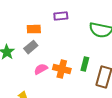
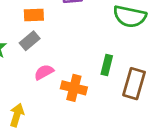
orange cross: (62, 69) -> (74, 88), moved

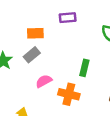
green rectangle: (107, 65) -> (84, 68), moved

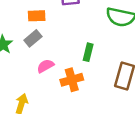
orange cross: (69, 94) -> (72, 80), turned -30

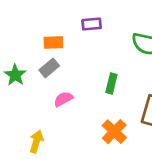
orange cross: (72, 80) -> (114, 132), moved, turned -30

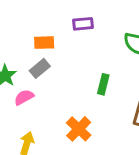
pink semicircle: (63, 99) -> (24, 97), moved
orange cross: (114, 132) -> (79, 129), moved

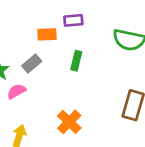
orange rectangle: (44, 43) -> (47, 34), moved
green rectangle: (103, 84) -> (76, 61), moved

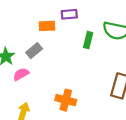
green rectangle: (76, 61) -> (88, 40), moved
orange cross: (69, 122) -> (66, 100), turned -30

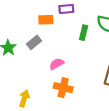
pink semicircle: (21, 74) -> (57, 64), moved

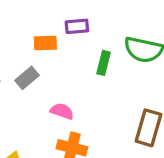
pink semicircle: (57, 64) -> (62, 111), turned 48

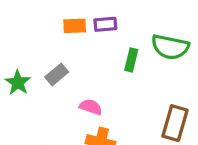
orange rectangle: (45, 43) -> (75, 26), moved

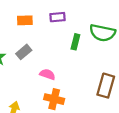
orange rectangle: (75, 26) -> (25, 20), moved

